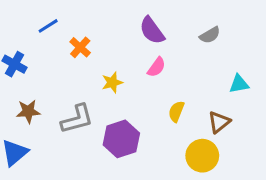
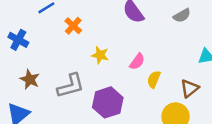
pink semicircle: (156, 67) -> (137, 62), moved
yellow star: (112, 82) -> (100, 55), turned 30
brown star: (28, 111) -> (30, 79), turned 30

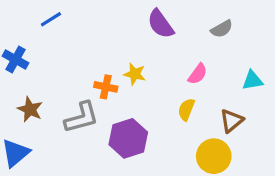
orange cross: (73, 26) -> (106, 87), moved, turned -30
yellow star: (100, 55) -> (135, 74), moved
pink semicircle: (137, 62) -> (198, 74), moved

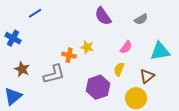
cyan triangle: (252, 80) -> (160, 51), size x1.5
purple hexagon: (128, 138) -> (98, 87), moved

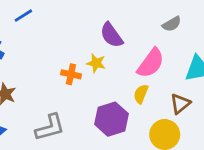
purple semicircle: (103, 16) -> (112, 35), moved
pink semicircle: (126, 47) -> (151, 63), size x1.6
gray L-shape: (54, 74) -> (50, 127), moved

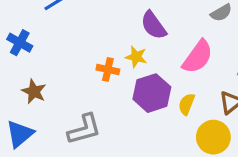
yellow semicircle: (141, 94) -> (187, 104), moved
purple hexagon: (112, 119) -> (152, 93), moved

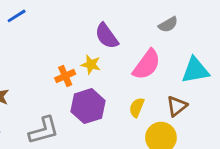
orange cross: (108, 69) -> (65, 76), turned -36
purple hexagon: (152, 93) -> (88, 106), moved

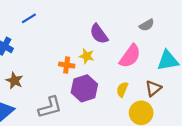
orange cross: (65, 76) -> (67, 65), turned 32

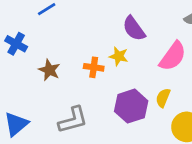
brown star: (14, 81) -> (49, 70), moved
purple hexagon: (84, 88) -> (131, 106), moved

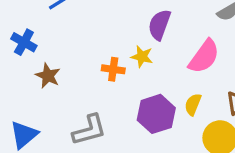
purple semicircle: (134, 29) -> (159, 25), turned 56
brown star: (49, 70) -> (48, 76), moved

